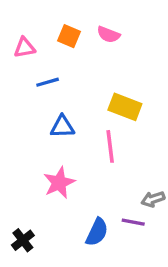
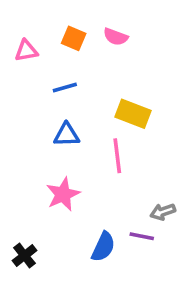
blue line: (48, 82) -> (65, 87), moved

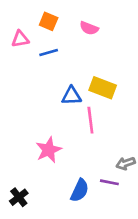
orange square: (74, 38) -> (49, 21), moved
blue line: (65, 87) -> (49, 53), moved
blue triangle: (67, 135) -> (72, 96), moved

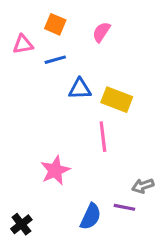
pink semicircle: (89, 28) -> (101, 32), turned 102
blue triangle: (72, 96) -> (80, 89), moved

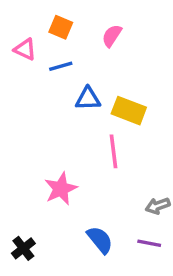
pink triangle: (23, 44) -> (25, 49), turned 35
purple line: (124, 207) -> (149, 243), moved
blue semicircle: (91, 217) -> (100, 240), turned -64

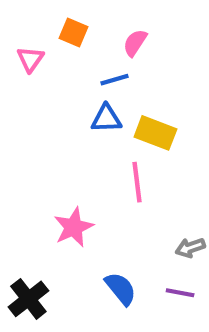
pink triangle: (25, 49) -> (30, 59), turned 40
blue line: (61, 66) -> (114, 80), moved
black cross: (23, 248) -> (28, 299), size x1.4

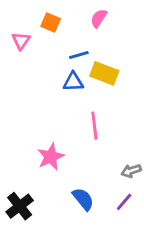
pink semicircle: (135, 43) -> (99, 18), moved
yellow rectangle: (155, 133) -> (104, 73), moved
purple line: (180, 293) -> (124, 202), turned -60

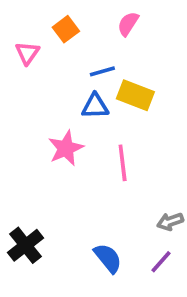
orange square: (51, 22) -> (66, 29), turned 30
pink star: (51, 157) -> (66, 148), moved
black cross: (20, 206) -> (26, 245), moved

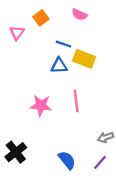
pink semicircle: (128, 24) -> (79, 15), turned -98
blue line: (102, 71) -> (64, 44), turned 35
pink star: (66, 148) -> (41, 105), moved, turned 30

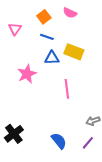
orange square: (41, 18) -> (44, 17), moved
blue line: (64, 44) -> (47, 37), moved
pink star: (41, 105) -> (27, 74), moved, turned -30

